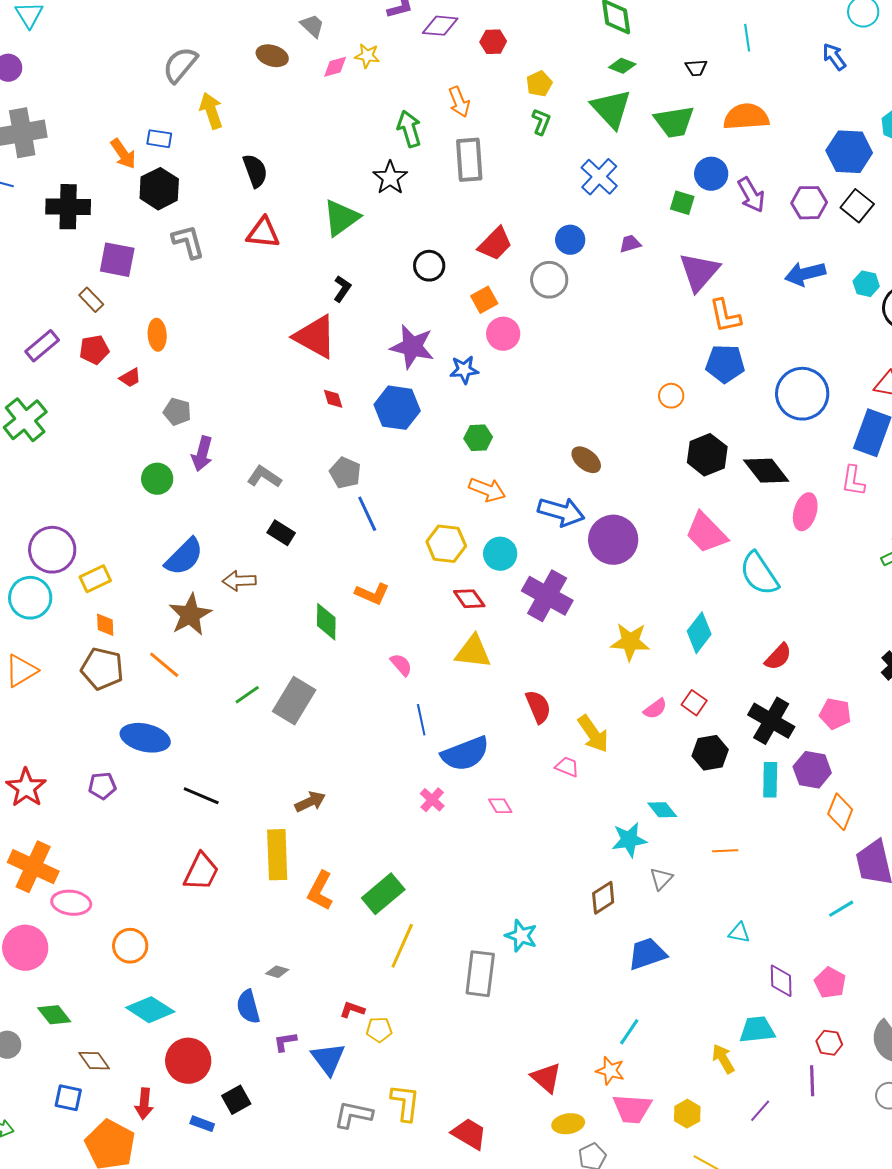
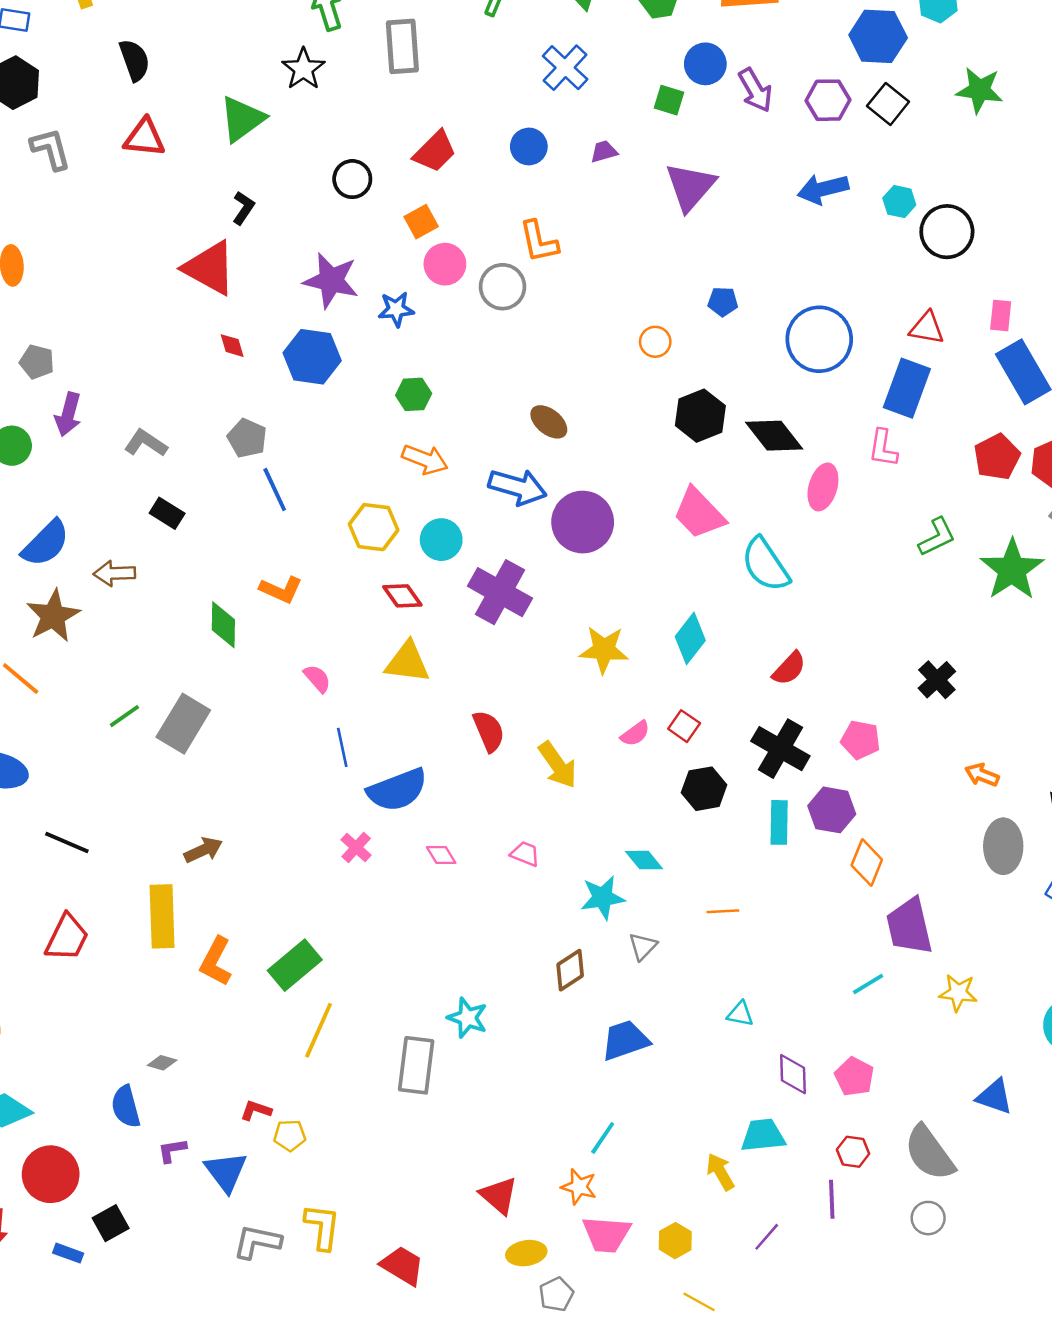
gray circle: (549, 280) -> (503, 287), moved
orange L-shape: (725, 316) -> (539, 242), moved
blue pentagon: (725, 364) -> (723, 302), size x0.6
pink trapezoid: (567, 767) -> (525, 854), moved

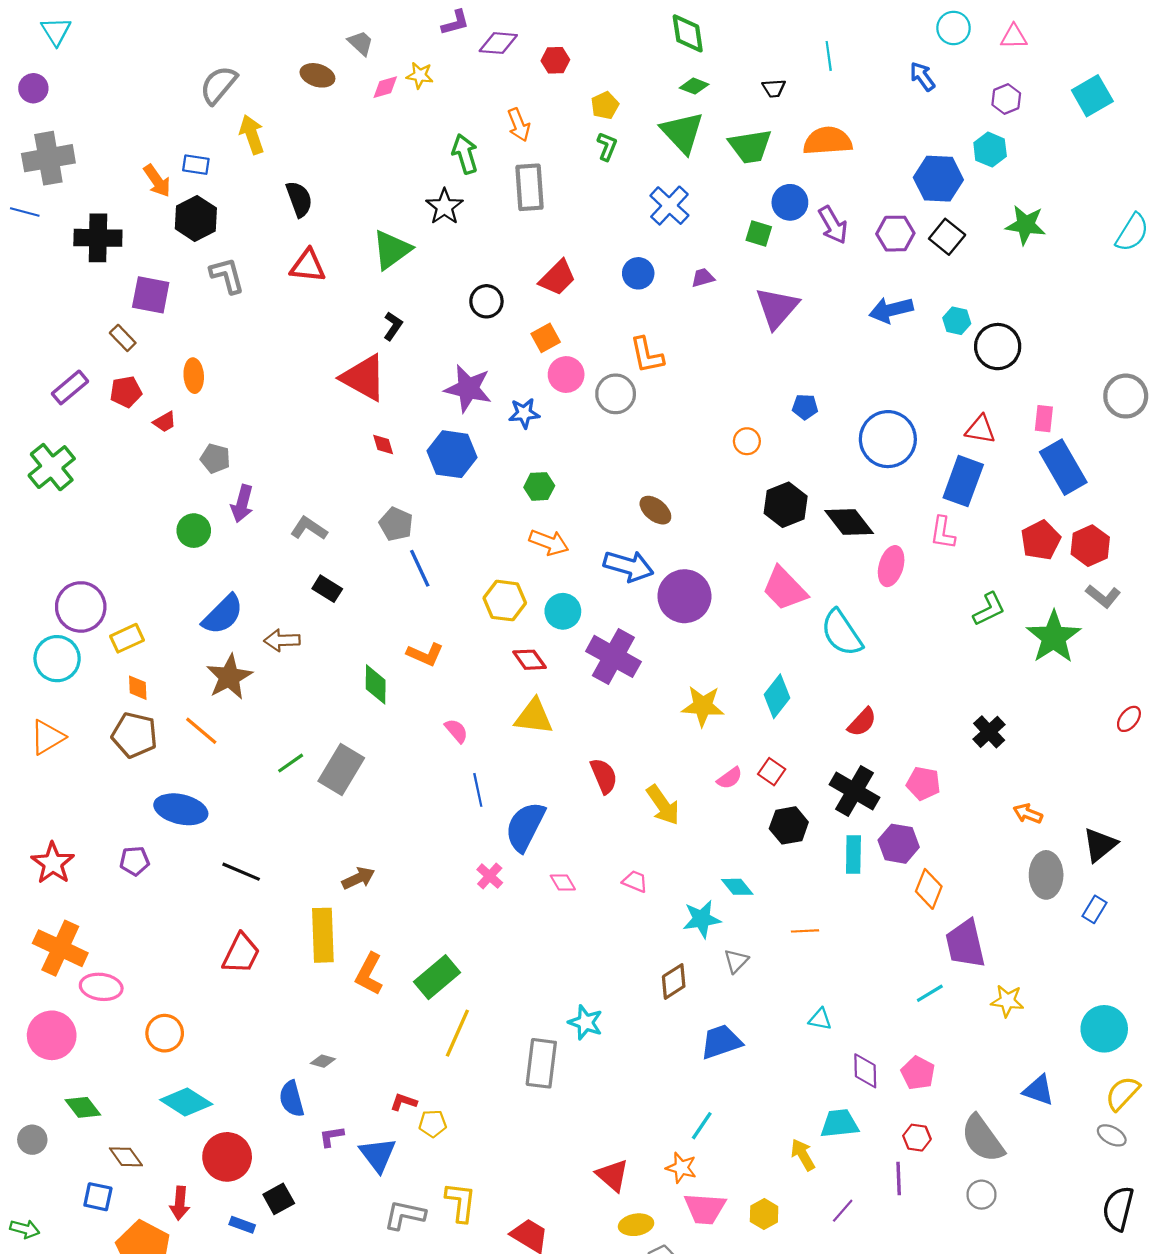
blue semicircle: (397, 790) -> (525, 827), turned 138

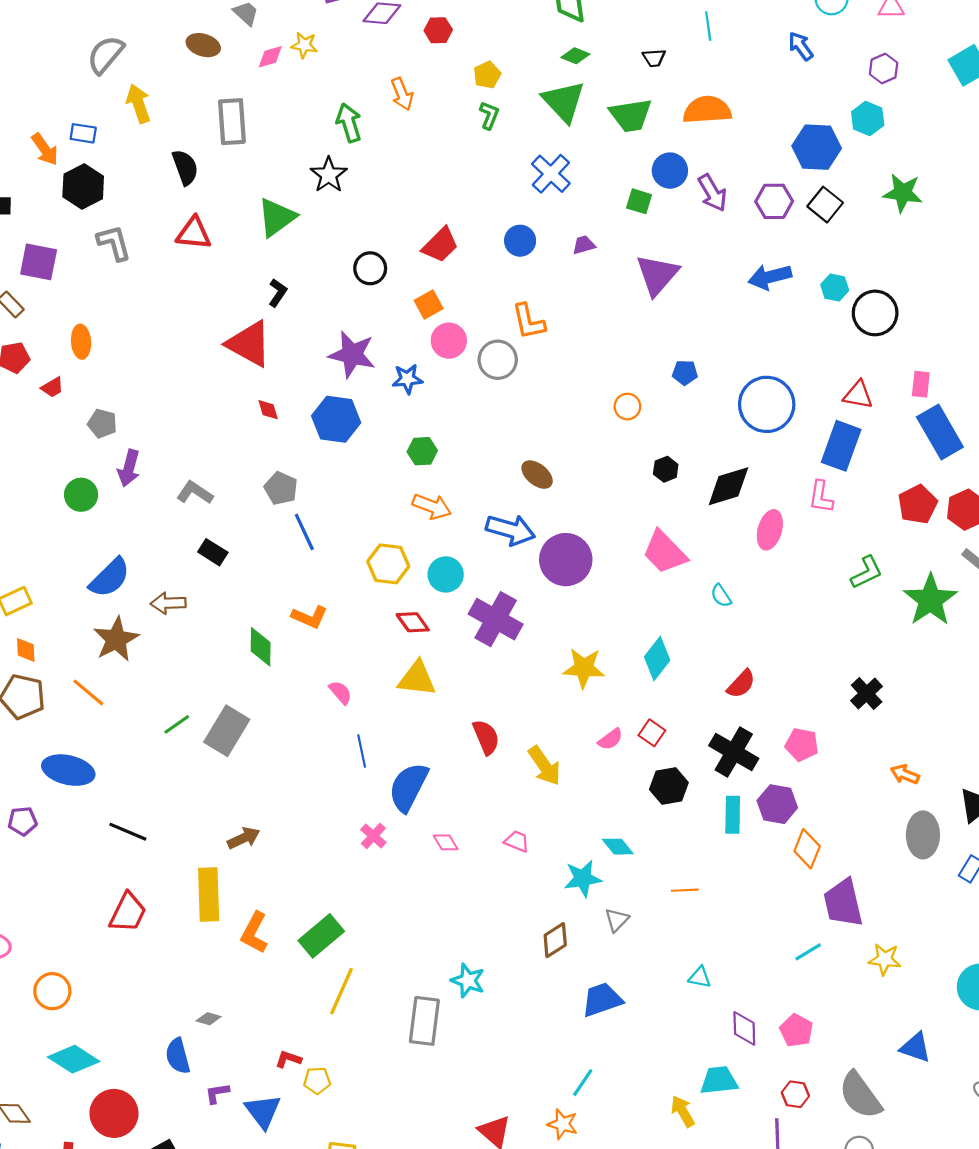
gray rectangle: (529, 187) -> (232, 122), moved
black hexagon: (786, 505) -> (666, 469), size x0.6
black diamond: (849, 522) -> (728, 486), turned -69
cyan semicircle: (842, 633) -> (721, 596), size x0.5

